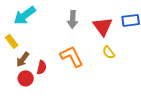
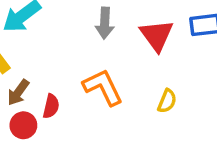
yellow semicircle: (109, 52) -> (167, 101), moved, turned -120

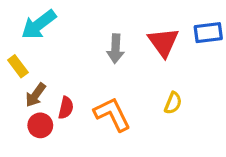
gray arrow: (105, 23) -> (115, 49), moved
orange L-shape: (103, 87) -> (112, 114), moved

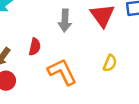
red semicircle: (66, 108) -> (35, 47), moved

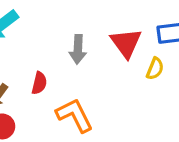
yellow semicircle: (110, 63) -> (155, 69), moved

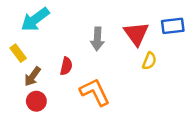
yellow semicircle: (155, 69) -> (149, 61), moved

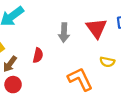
yellow semicircle: (149, 61) -> (107, 62), moved, turned 80
orange L-shape: (95, 92) -> (80, 79), moved

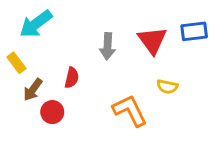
red circle: (13, 85) -> (52, 112), moved

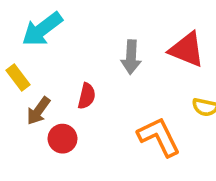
red triangle: (152, 40) -> (187, 50), turned -32

